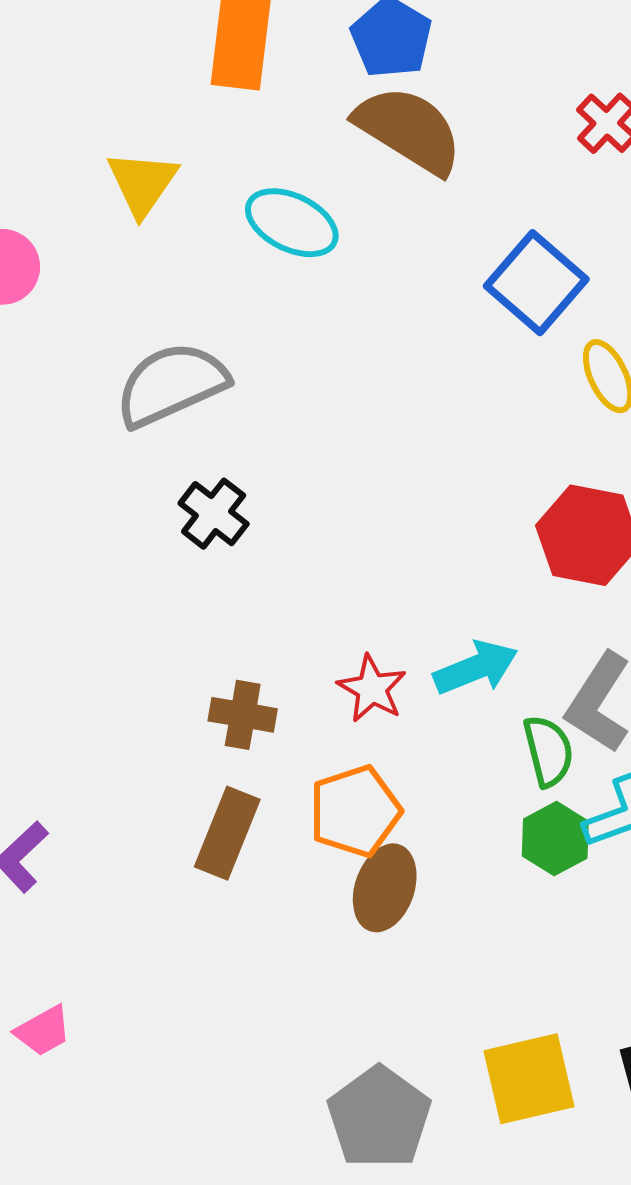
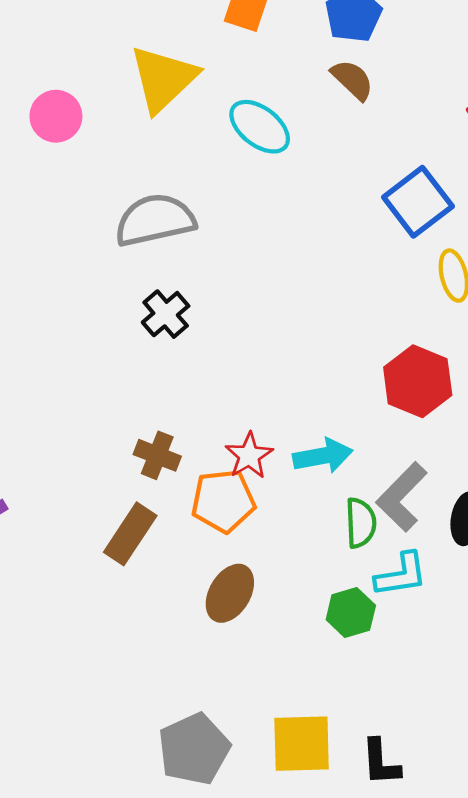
brown semicircle: (409, 130) -> (352, 80), size x0.6
yellow triangle: (142, 183) -> (163, 79), size x1.4
orange pentagon: (355, 811) -> (223, 501), moved
green hexagon: (555, 839) -> (351, 613), moved

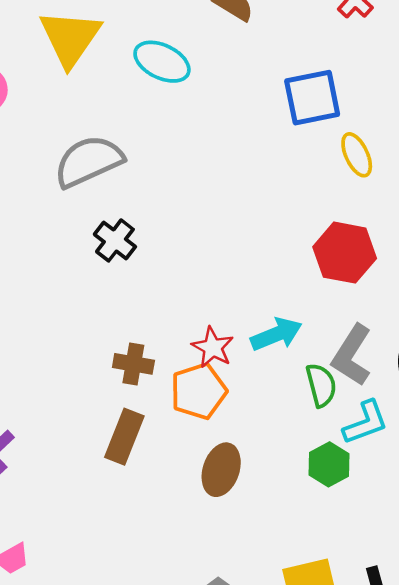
blue square: (418, 202) -> (312, 98), turned 38

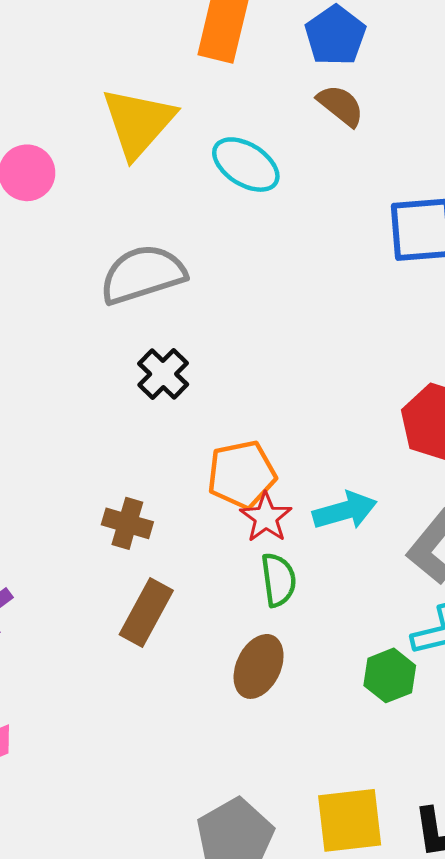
brown cross: (133, 364) -> (127, 523), moved
green semicircle: (321, 385) -> (278, 580), moved
orange pentagon: (199, 391) -> (242, 474), moved

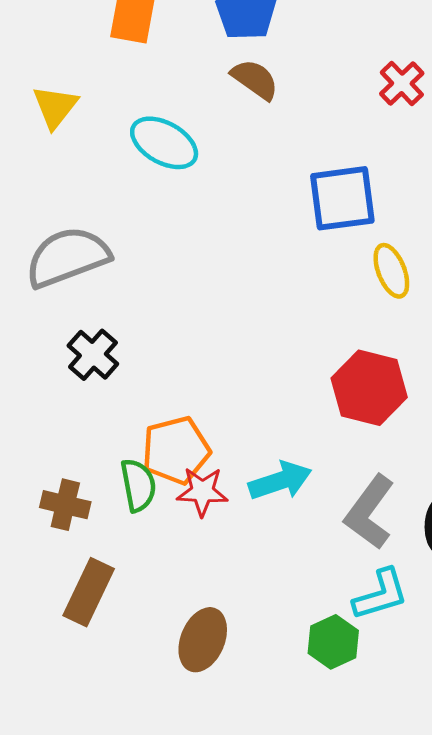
yellow triangle: (138, 122) -> (55, 107), size x0.6
red star: (266, 517) -> (202, 492), turned -30
green semicircle: (278, 580) -> (138, 485), moved

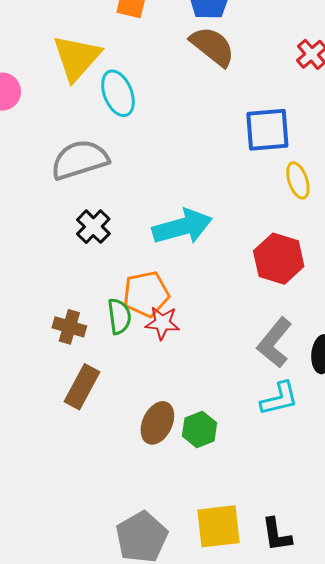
brown semicircle: (255, 79) -> (212, 46), size x1.4
yellow triangle: (55, 107) -> (77, 58), size x1.6
cyan ellipse: (164, 143) -> (118, 93), moved, turned 36
cyan arrow: (280, 481) -> (182, 227), moved, size x1.4
green hexagon: (333, 642) -> (199, 429), moved

